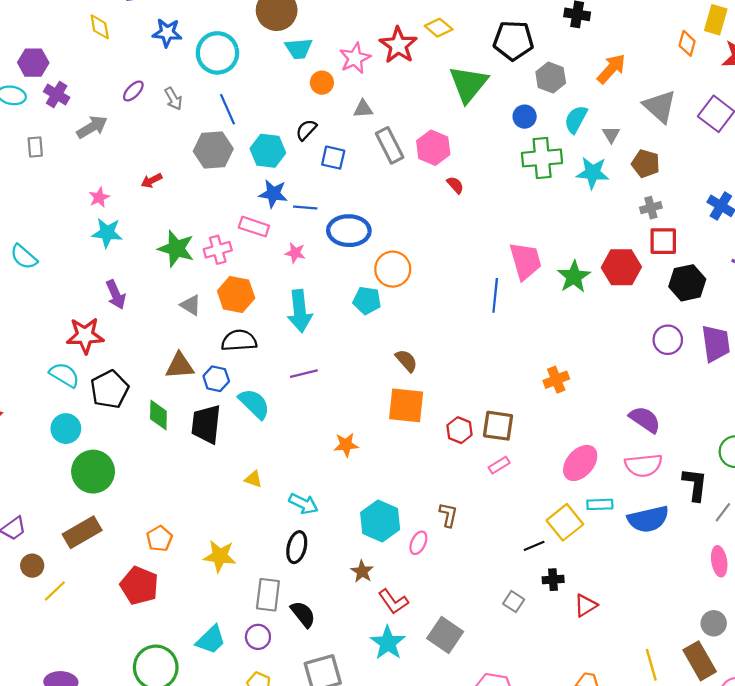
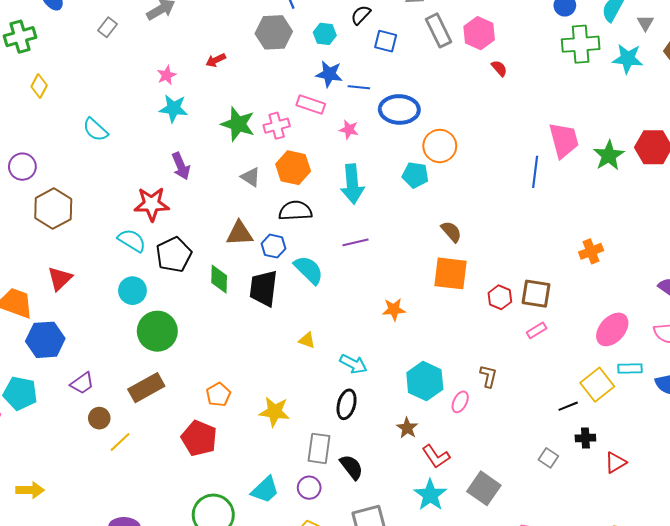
gray rectangle: (35, 147) -> (108, 27), turned 42
cyan hexagon: (268, 151) -> (325, 34), size x0.7

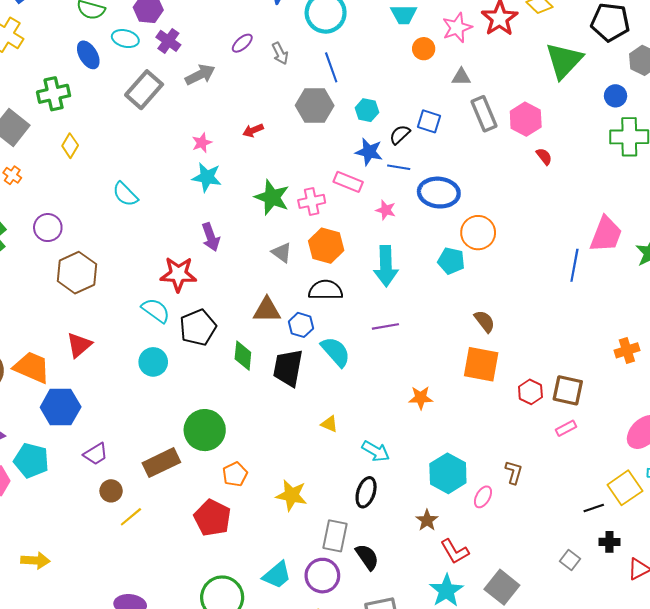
black semicircle: (361, 15) -> (400, 135), moved
gray rectangle: (108, 27) -> (144, 90), size x1.8
pink trapezoid: (564, 140) -> (606, 234), turned 33
green circle: (157, 331) -> (205, 430), moved
purple circle: (309, 488) -> (322, 576), size x1.4

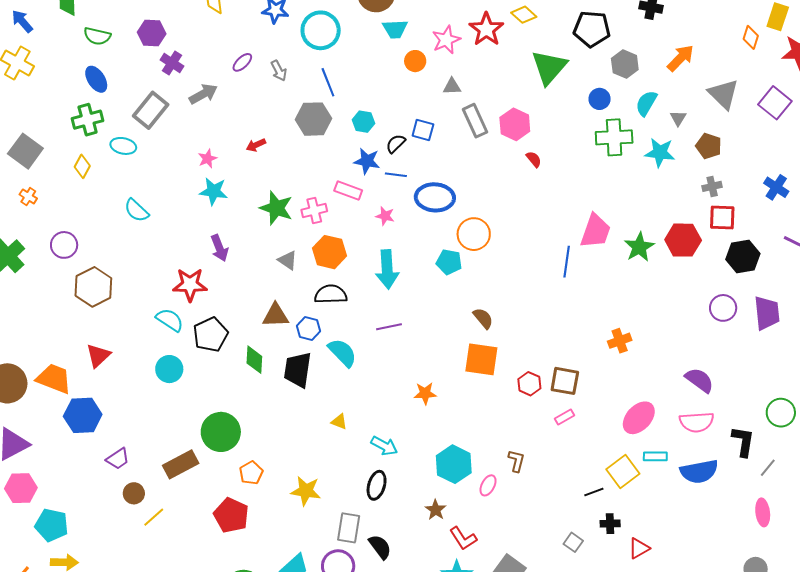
cyan ellipse: (125, 39) -> (123, 146), moved
green cross: (54, 94) -> (88, 120), moved
cyan pentagon: (31, 460) -> (52, 525), moved

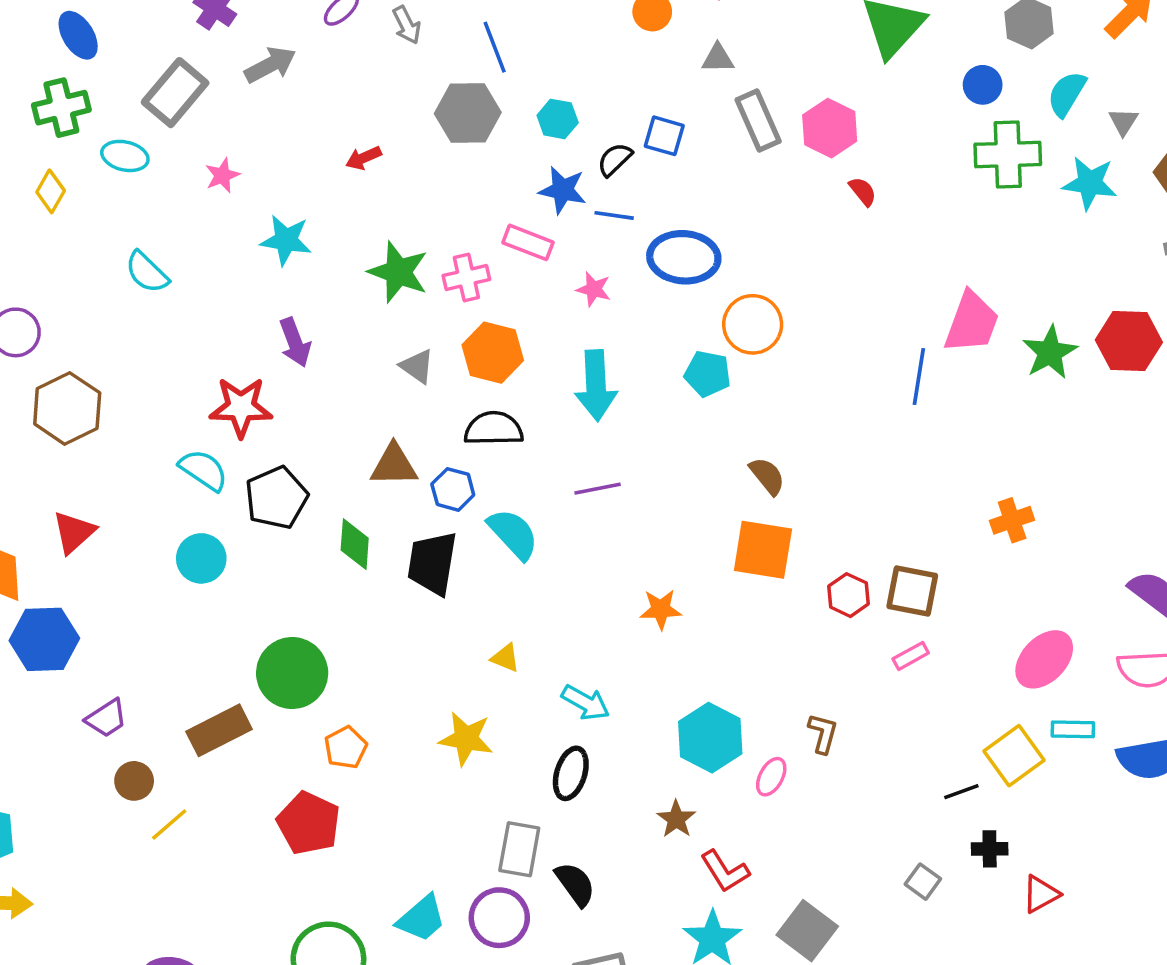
pink star: (207, 159) -> (222, 175), moved
yellow star: (306, 491) -> (466, 739), moved

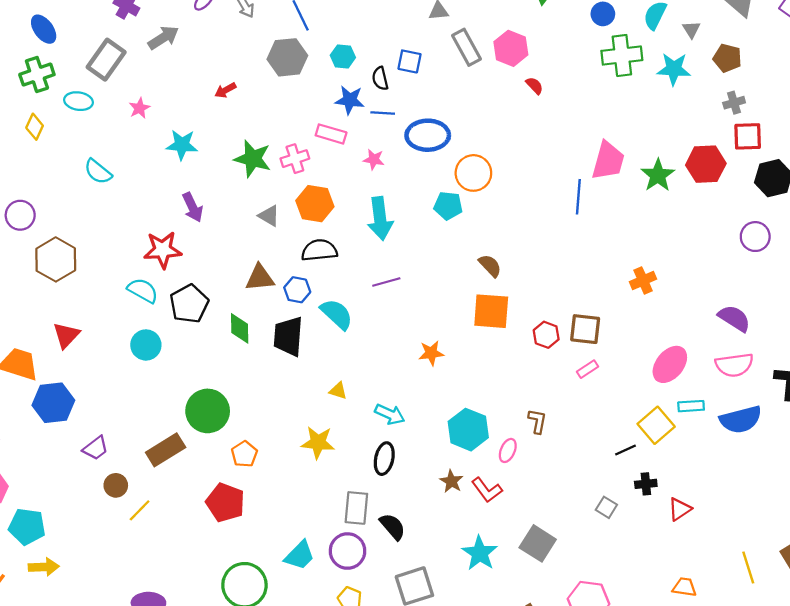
black semicircle: (615, 159) -> (380, 78), turned -55
red L-shape: (725, 871) -> (487, 490), moved

